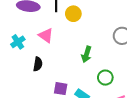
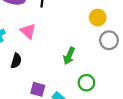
yellow circle: (73, 14) -> (98, 18), moved

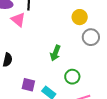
pink triangle: (28, 31) -> (18, 20), moved

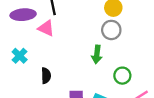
gray circle: (91, 37) -> (111, 30), moved

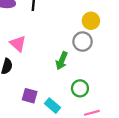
pink triangle: (46, 28) -> (18, 44), moved

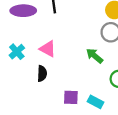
green arrow: (62, 61) -> (95, 56), turned 120

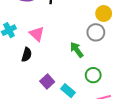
purple square: (71, 97) -> (47, 82), turned 32

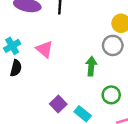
green arrow: (77, 50) -> (91, 66), turned 42
black semicircle: (27, 55) -> (16, 68), moved

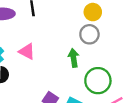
green circle: (111, 95) -> (98, 81), size x1.5

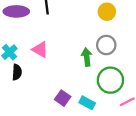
gray circle: (89, 34) -> (106, 45), moved

